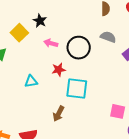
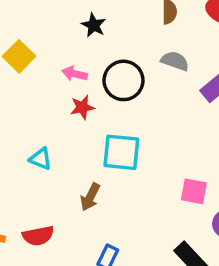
black star: (40, 21) -> (94, 25), moved
red star: (59, 70) -> (82, 107), moved
cyan triangle: (31, 81) -> (40, 159), moved, turned 32

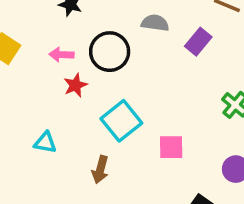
cyan square: (121, 152) -> (121, 121), turned -33
pink square: (194, 191) -> (171, 147), moved

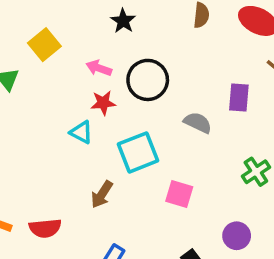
gray semicircle: (155, 23) -> (198, 123), moved
purple rectangle: (198, 42) -> (239, 98), turned -52
cyan triangle: (45, 143) -> (81, 132), moved

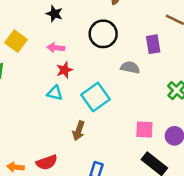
black star: (123, 21) -> (54, 14), moved
black circle: (148, 80) -> (103, 34), moved
pink square: (179, 194) -> (144, 129), moved

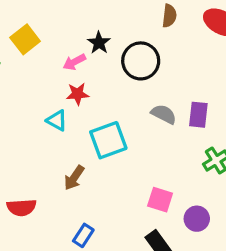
black star: (54, 14) -> (99, 43), moved
purple rectangle: (153, 44) -> (198, 115), moved
pink arrow: (56, 48) -> (74, 62), turned -49

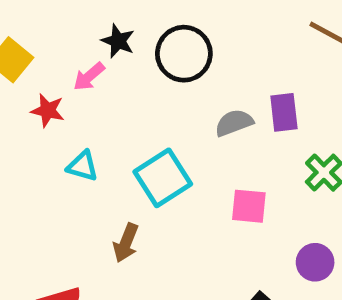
red star: (78, 94) -> (48, 110), moved, turned 30
gray semicircle: (164, 114) -> (234, 123), turned -35
pink square: (160, 200) -> (249, 206), moved

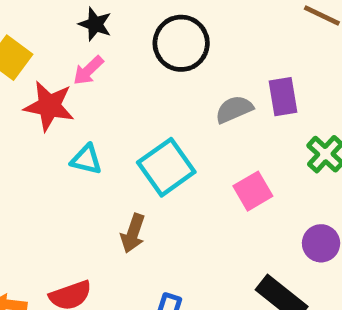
black star: (118, 41) -> (95, 24), moved
red star: (48, 110) -> (49, 106), size x1.5
pink square: (249, 206) -> (253, 191), turned -33

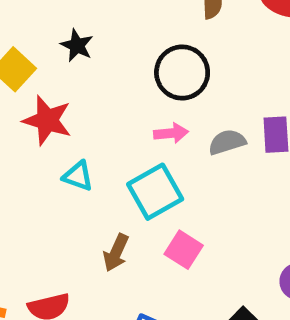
black star: (95, 24) -> (77, 45), moved
pink arrow: (88, 70) -> (171, 133), moved, turned -148
pink square: (253, 191) -> (184, 250), moved, turned -33

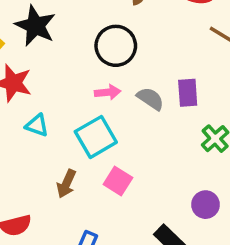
black star: (77, 45) -> (35, 26), size x1.6
gray semicircle: (227, 142) -> (150, 99), turned 52

